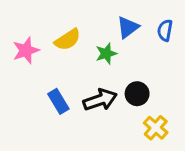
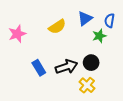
yellow semicircle: (68, 40) -> (57, 27), moved
green star: (106, 54) -> (99, 36), moved
yellow cross: (156, 128) -> (87, 85), moved

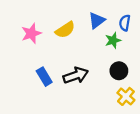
pink star: (17, 34) -> (31, 33), moved
black circle: (91, 63) -> (119, 71), moved
yellow cross: (87, 85) -> (126, 96), moved

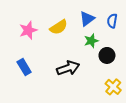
green star: (113, 40) -> (91, 41), moved
black circle: (119, 71) -> (107, 55), moved
blue rectangle: (44, 77) -> (24, 67), moved

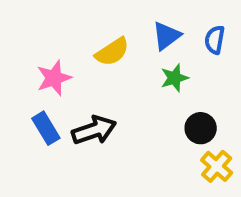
pink star: (28, 30) -> (54, 78), moved
black circle: (107, 55) -> (201, 128), moved
black arrow: (68, 68) -> (94, 130), moved

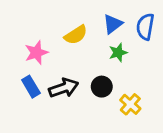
blue semicircle: (215, 40) -> (145, 27), size x1.4
black circle: (201, 128) -> (102, 87), moved
yellow cross: (217, 166) -> (130, 104), moved

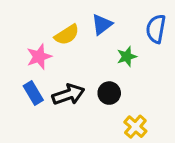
blue triangle: (113, 24) -> (102, 24), moved
yellow semicircle: (76, 35) -> (67, 35), moved
yellow cross: (130, 104) -> (135, 127), moved

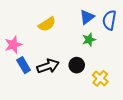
blue triangle: (102, 24) -> (87, 17), moved
pink star: (39, 57) -> (13, 45), moved
yellow cross: (135, 127) -> (100, 78), moved

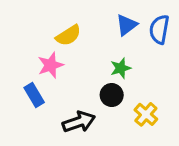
green star: (89, 40) -> (121, 68), moved
pink star: (13, 45) -> (51, 65), moved
black arrow: (48, 66) -> (79, 122), moved

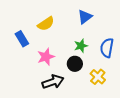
blue semicircle: (159, 29) -> (107, 48), moved
pink star: (51, 65) -> (46, 57), moved
blue rectangle: (34, 95) -> (22, 39), moved

